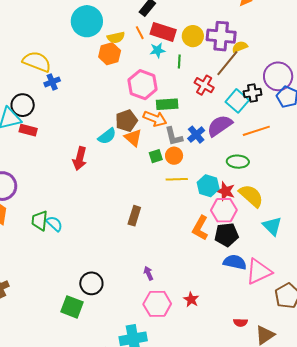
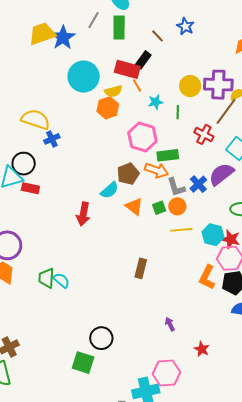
red rectangle: (163, 32) -> (127, 69), moved
orange triangle: (133, 138) -> (134, 207), moved
purple arrow: (148, 273) -> (170, 324), moved
pink hexagon: (157, 304) -> (166, 373), moved

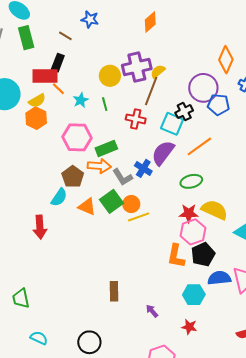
orange circle: (177, 206) -> (131, 204), moved
green square: (159, 208) -> (112, 201), size x1.6
cyan hexagon: (213, 235) -> (194, 295), moved
brown rectangle: (141, 268) -> (114, 291), moved
cyan semicircle: (61, 280) -> (39, 338), moved

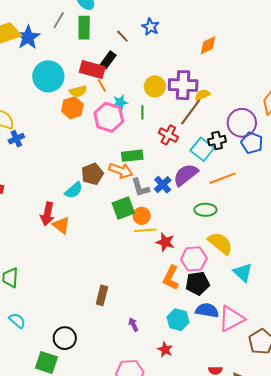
pink hexagon: (77, 137) -> (109, 117), moved
orange triangle: (87, 207) -> (61, 225), moved
red star: (189, 213) -> (165, 242), moved

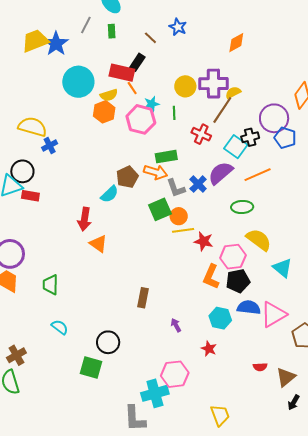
green rectangle: (84, 28) -> (112, 31), size x0.6
orange triangle: (61, 225) -> (98, 244), moved

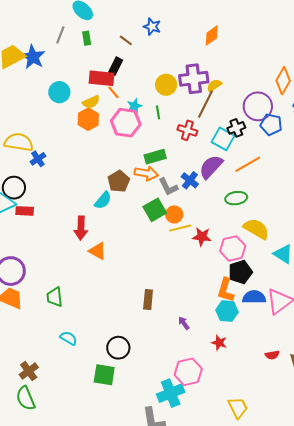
cyan circle: (78, 82) -> (59, 92), size x0.7
orange L-shape: (211, 277) -> (226, 290), moved

